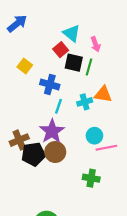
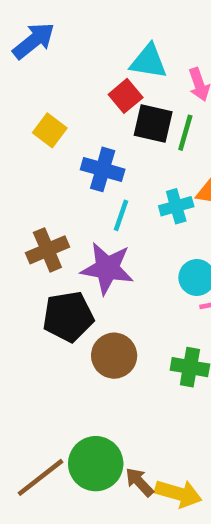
cyan triangle: (72, 33) -> (149, 61), turned -30
purple star: (52, 131) -> (107, 268), turned -30
brown cross: (19, 140) -> (47, 250), moved
brown circle: (55, 152) -> (114, 356), moved

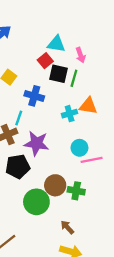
cyan line: (121, 215) -> (19, 118), moved
brown circle: (114, 356) -> (55, 185), moved
green circle: (96, 464) -> (36, 202), moved
brown arrow: (139, 482) -> (67, 227), moved

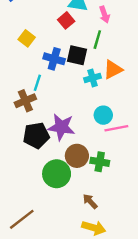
black square: (59, 74) -> (77, 55), moved
orange triangle: (88, 106) -> (113, 70), turned -36
purple star: (36, 143) -> (61, 127), moved

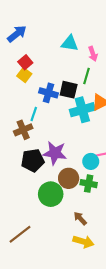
red square: (66, 20) -> (25, 62), moved
cyan cross: (92, 78) -> (82, 110), size x1.6
cyan circle: (103, 115) -> (91, 161), moved

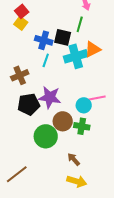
cyan line: (34, 114) -> (46, 60), moved

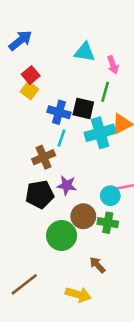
brown cross: (20, 75) -> (44, 157), moved
purple star: (50, 97) -> (67, 185), size x0.7
yellow arrow: (77, 181) -> (78, 295), moved

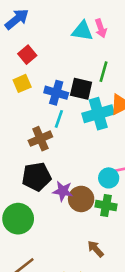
pink arrow: (113, 65) -> (101, 28), moved
yellow square: (29, 90) -> (22, 83), moved, turned 30
purple star: (67, 185) -> (63, 191), moved
green circle: (62, 235) -> (18, 219), moved

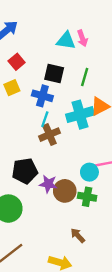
black square: (81, 89) -> (54, 73), moved
brown cross: (40, 139) -> (49, 135), moved

